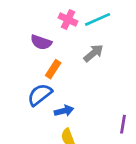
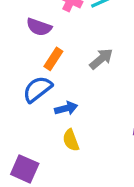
gray arrow: (93, 53) -> (101, 59), moved

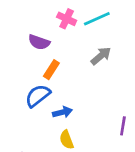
gray arrow: (101, 59) -> (101, 56), moved

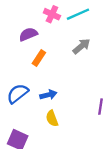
purple semicircle: (39, 42) -> (28, 34), turned 138
blue semicircle: (38, 96) -> (18, 94), moved

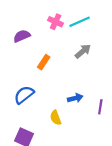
purple semicircle: (28, 34) -> (22, 36), moved
blue arrow: (48, 95) -> (75, 98), moved

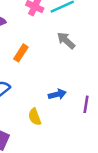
gray arrow: (83, 51) -> (66, 40), turned -98

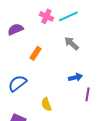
blue arrow: (57, 94) -> (75, 77), moved

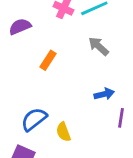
blue semicircle: (17, 83) -> (34, 119), moved

